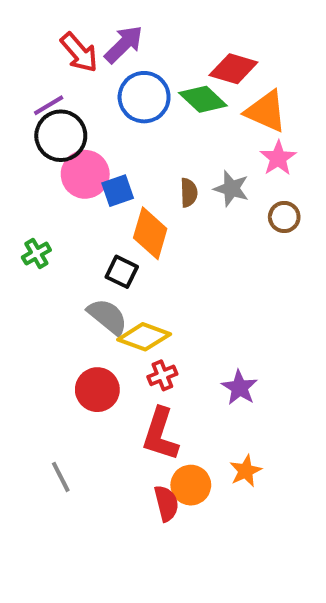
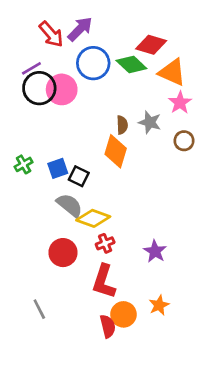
pink circle: (85, 174) -> (62, 89), moved
blue square: (118, 191) -> (58, 168), moved
orange diamond: (150, 233) -> (116, 151), moved

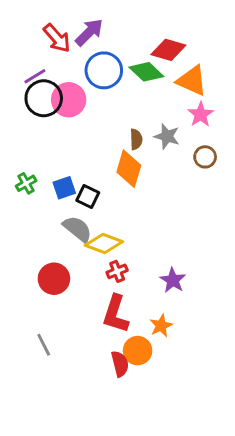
red circle: (63, 253) -> (54, 279), moved
orange star: (159, 305) -> (161, 326), moved

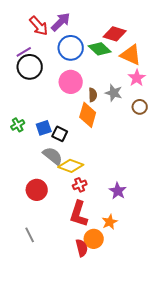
pink circle: (69, 100) -> (71, 82), moved

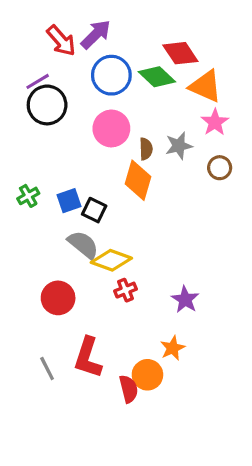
red diamond: (115, 34) -> (180, 53), turned 40
gray star: (114, 93) -> (179, 146), turned -30
red L-shape: (79, 214) -> (88, 358), moved

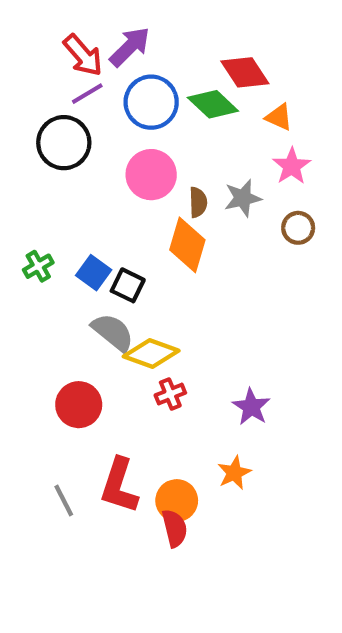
purple line: (38, 81) -> (87, 94), moved
orange triangle: (206, 86) -> (279, 117), size x0.6
blue square: (69, 201) -> (94, 273), turned -35
orange circle: (147, 375) -> (177, 501), moved

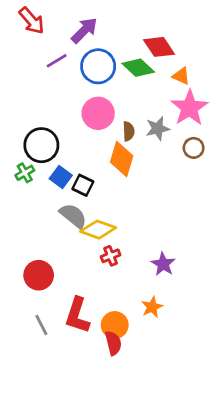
red arrow: (83, 55) -> (32, 21), moved
black circle: (64, 143) -> (41, 145), moved
pink star: (292, 166) -> (189, 108), size x1.5
red circle: (79, 405) -> (39, 275), moved

